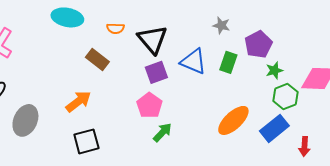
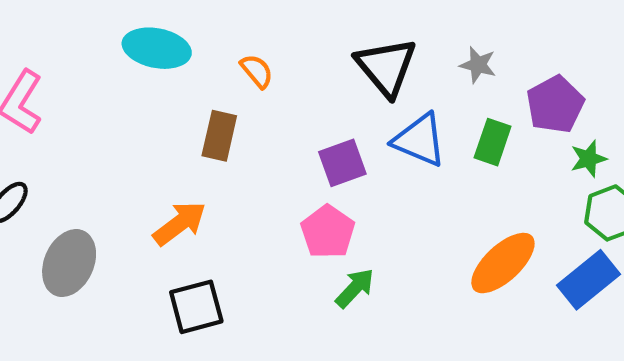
orange semicircle: (115, 28) -> (257, 71), turned -132
black triangle: (152, 39) -> (386, 67), moved
brown rectangle: (97, 59) -> (219, 136), turned 65

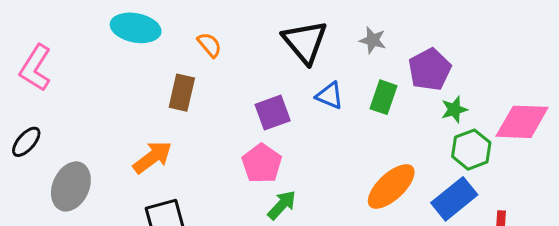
blue triangle: (420, 140) -> (330, 96), size x0.7

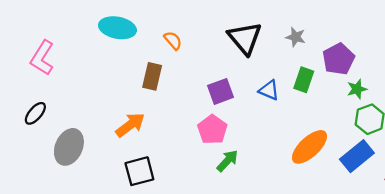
blue triangle: (330, 96) -> (269, 90), moved

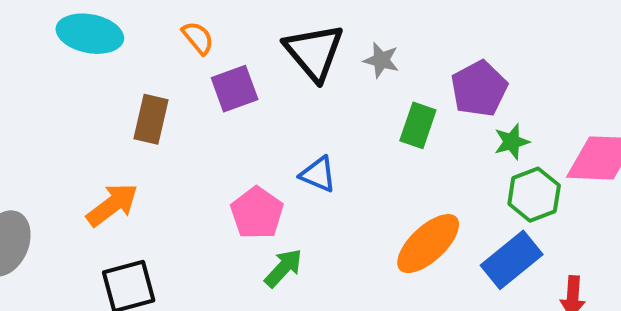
gray star: (296, 37) -> (381, 60), moved
orange semicircle: (173, 40) -> (198, 38), moved
blue triangle: (269, 90) -> (318, 174), moved
purple square: (220, 91) -> (235, 89), moved

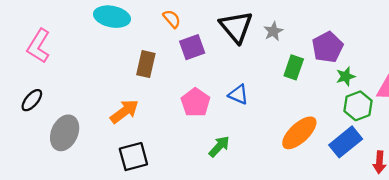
gray star: (381, 60) -> (273, 31), turned 30
pink pentagon: (257, 213) -> (195, 102), moved

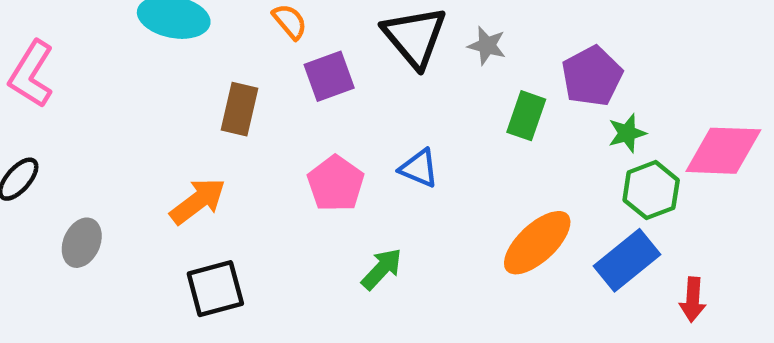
gray star: (273, 31) -> (487, 46), turned -30
gray ellipse: (65, 133) -> (82, 243), size x0.7

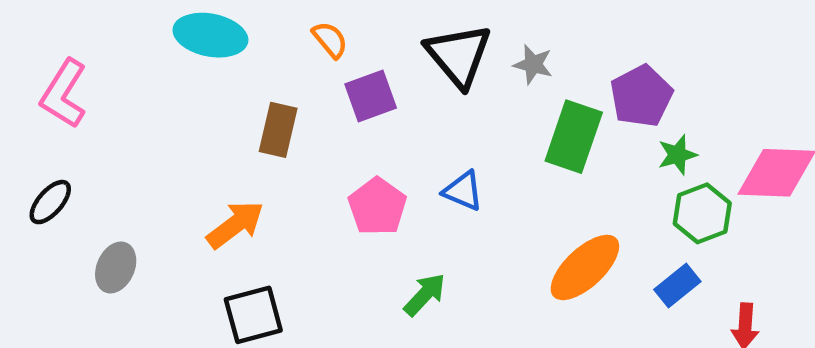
green rectangle: (526, 116) -> (574, 137), size x1.4
blue rectangle: (627, 260) -> (677, 286), size x0.7

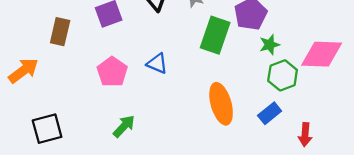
orange arrow: (235, 225) -> (23, 71), moved
orange ellipse: (585, 267) -> (221, 104), turned -63
green arrow: (425, 295) -> (124, 126), moved

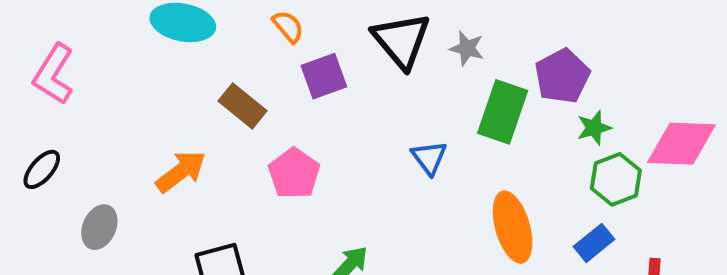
brown rectangle: (60, 32) -> (242, 106), turned -64
blue triangle: (157, 64) -> (429, 158), moved, turned 30
pink pentagon: (112, 72) -> (294, 173), moved

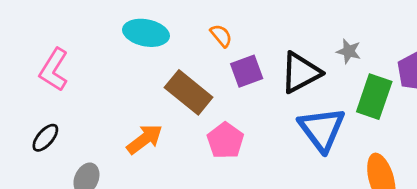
black triangle: (401, 40) -> (301, 73), moved, turned 42
brown rectangle: (242, 106) -> (189, 92), size x1.4
blue triangle: (429, 158) -> (322, 129), size x1.8

